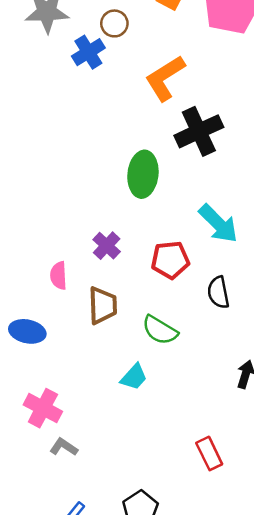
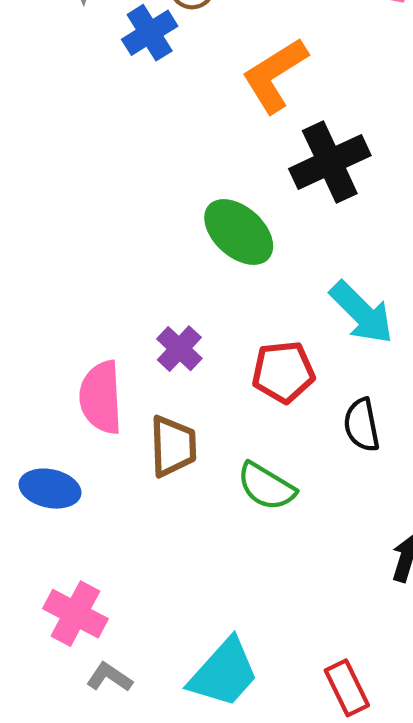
green ellipse: (143, 174) -> (239, 232), turned -54
pink semicircle: (59, 276) -> (101, 397), size x1.6
cyan trapezoid: (134, 377) -> (224, 673), moved, size x1.6

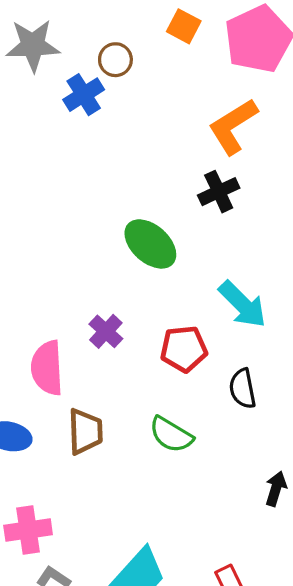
orange L-shape: (275, 75) -> (233, 126), moved
black cross: (330, 162) -> (219, 192), size x0.7
brown trapezoid: (173, 446) -> (85, 431), moved
pink cross: (75, 614) -> (28, 530), turned -36

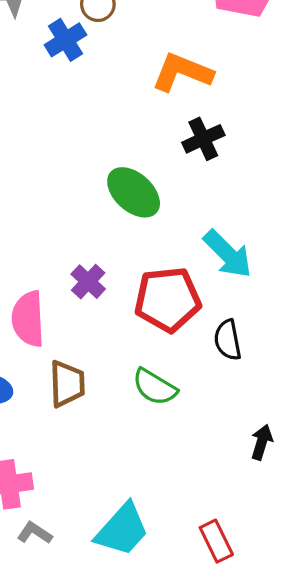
orange L-shape: (233, 126) -> (182, 72), moved, turned 54
red pentagon: (184, 349) -> (168, 299), size x1.4

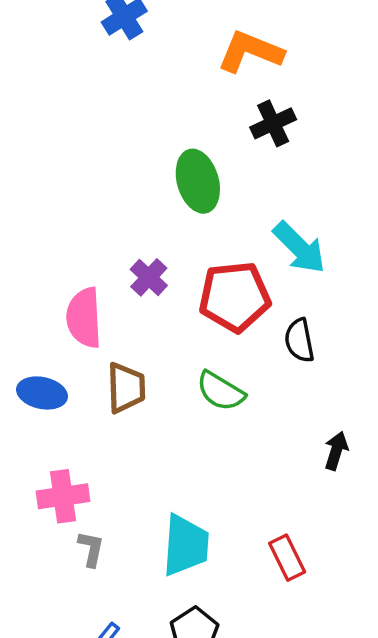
green ellipse: (134, 192) -> (198, 181), turned 32
cyan trapezoid: (122, 530) -> (186, 545), turned -38
gray L-shape: (35, 533) -> (91, 549), turned 68

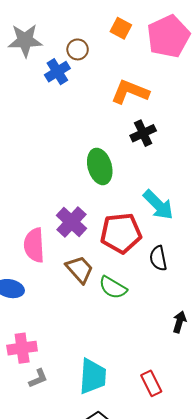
purple cross: (149, 277) -> (71, 222), size x1.4
brown trapezoid: (126, 388) -> (80, 269), moved, turned -40
gray L-shape: (91, 549) -> (38, 378), turned 55

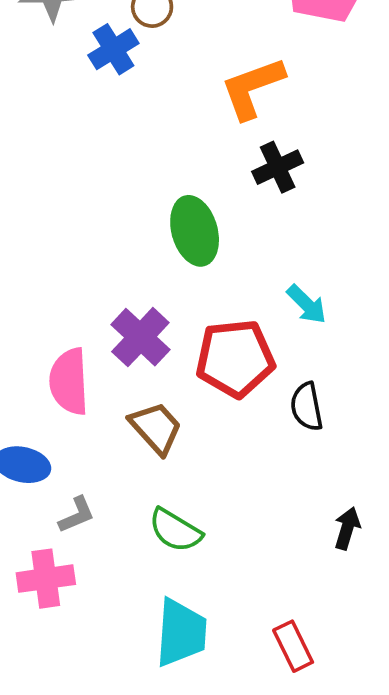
orange L-shape: (130, 92) -> (252, 88), turned -42
cyan arrow: (158, 205) -> (307, 304), size x0.7
green semicircle: (113, 288) -> (175, 530), moved
gray L-shape: (38, 378) -> (77, 515), moved

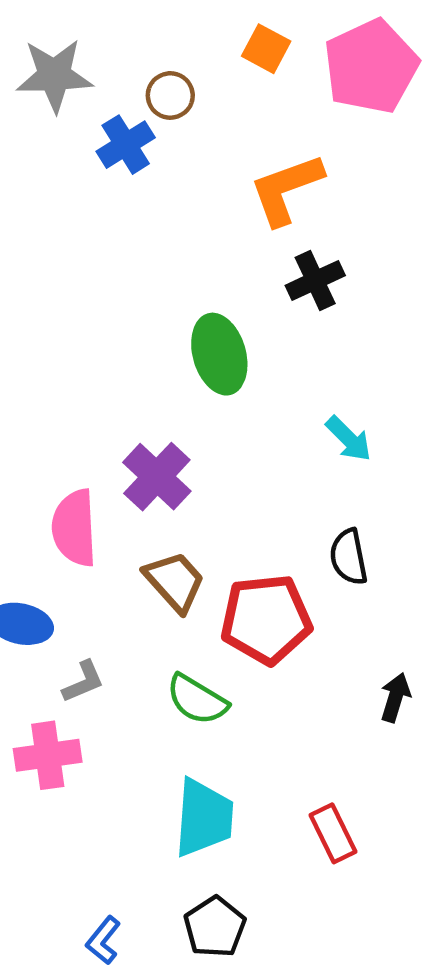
red pentagon: (235, 358) -> (266, 619), moved

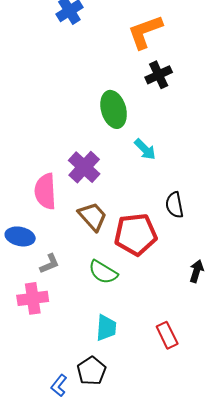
cyan arrow: (349, 439) -> (145, 149), moved
cyan trapezoid: (204, 818) -> (106, 328), size x0.7
black pentagon: (215, 927) -> (91, 371), moved

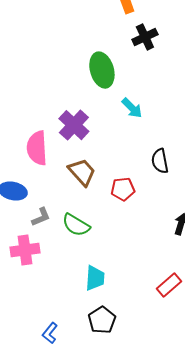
red pentagon: (136, 234) -> (123, 189), size x0.6
green semicircle: (103, 272) -> (76, 225), moved
red rectangle: (167, 335) -> (169, 285), moved, turned 75
black pentagon: (91, 371) -> (102, 320), moved

